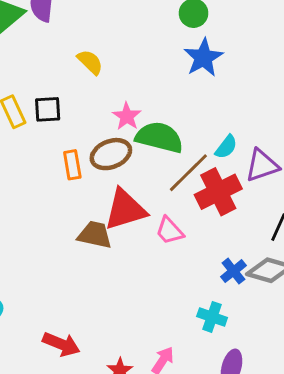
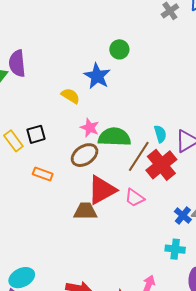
blue star: (203, 58) -> (97, 76), moved
yellow semicircle: (90, 62) -> (70, 96), moved
cyan semicircle: (226, 147) -> (160, 134), turned -42
orange rectangle: (72, 165) -> (43, 174), moved, turned -48

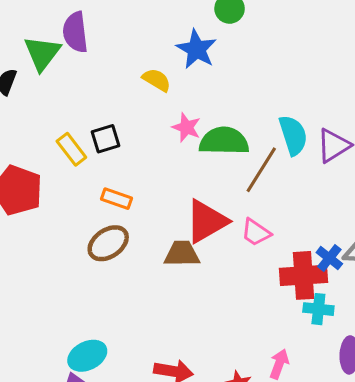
cyan semicircle: (160, 134) -> (293, 135), size x1.5
brown ellipse: (85, 155) -> (108, 243), moved
red cross: (161, 165) -> (304, 275), moved, turned 36

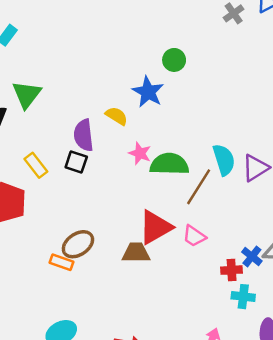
purple semicircle: (75, 32) -> (84, 135), moved
black square: (105, 139) -> (76, 162), turned 35
yellow rectangle: (71, 149) -> (36, 165), moved
orange rectangle: (117, 199) -> (62, 262), moved
red cross: (304, 275) -> (232, 270), size x0.6

